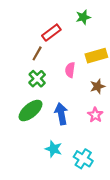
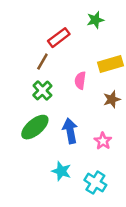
pink star: (95, 115) -> (103, 141), moved

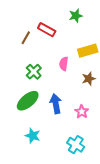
red rectangle: (59, 38) -> (47, 30), turned 66
brown line: (42, 62) -> (26, 38), moved
cyan star: (61, 171) -> (33, 136), moved

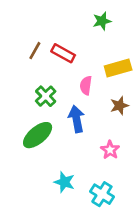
red rectangle: (47, 30) -> (63, 53), moved
blue arrow: (56, 104) -> (76, 119), moved
cyan star: (33, 136) -> (64, 182), moved

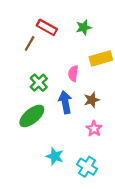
green star: (102, 21) -> (84, 27), moved
red rectangle: (63, 53) -> (47, 27), moved
brown star: (119, 106) -> (92, 100), moved

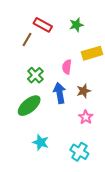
cyan star: (55, 156) -> (41, 142), moved

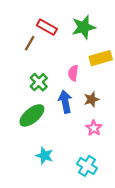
green star: (76, 25) -> (84, 27), size x1.5

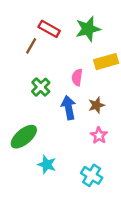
green ellipse: (32, 115) -> (24, 137), moved

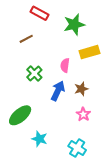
red rectangle: (49, 29) -> (39, 13), moved
brown line: (31, 46) -> (26, 39), turned 32
blue arrow: (69, 108) -> (58, 91), turned 36

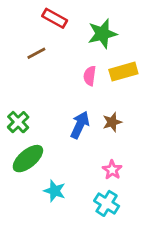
pink semicircle: (65, 65) -> (90, 76), moved
green cross: (34, 73) -> (18, 122), moved
pink star: (83, 114) -> (112, 170), moved

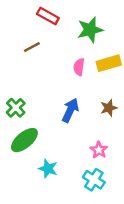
brown star: (112, 122) -> (109, 108), moved

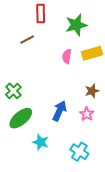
red rectangle: (48, 16) -> (41, 13), turned 60
blue arrow: (70, 110) -> (60, 111), moved
pink star: (99, 150) -> (87, 114), moved

